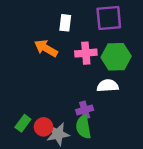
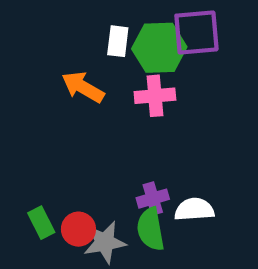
green hexagon: (116, 57) -> (159, 48), moved
white semicircle: (108, 86) -> (194, 209), moved
green rectangle: (23, 123) -> (41, 223), turned -63

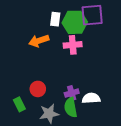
orange arrow: (83, 87) -> (39, 41), turned -48
red circle: (78, 229) -> (38, 89), moved

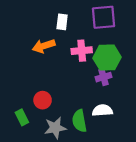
green hexagon: (75, 22) -> (107, 58), moved
purple cross: (72, 93) -> (104, 77), moved

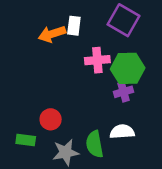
purple square: (104, 17) -> (124, 20), turned 35
orange arrow: (44, 46) -> (52, 34), moved
green rectangle: (22, 117) -> (26, 140), turned -56

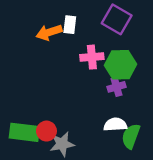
red circle: (51, 119) -> (46, 131), moved
green rectangle: (26, 140) -> (24, 132), size x1.6
green semicircle: (95, 144) -> (131, 136), moved, turned 30

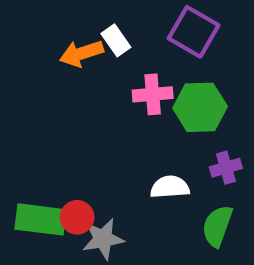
white rectangle: (70, 25) -> (116, 40), turned -42
purple cross: (117, 87) -> (226, 168), moved
white semicircle: (115, 125) -> (170, 187), moved

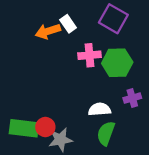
green semicircle: (217, 226) -> (106, 133), moved

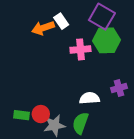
green hexagon: (117, 63) -> (107, 40), moved
green rectangle: (24, 128) -> (22, 115), size x0.6
green semicircle: (106, 133) -> (80, 123), moved

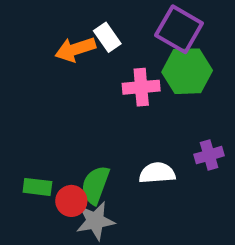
green rectangle: (22, 115) -> (37, 187), moved
green semicircle: (80, 123) -> (95, 185), moved

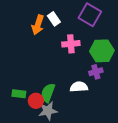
orange arrow: (75, 49) -> (38, 25), turned -54
green hexagon: (187, 71) -> (102, 51), moved
purple cross: (209, 155) -> (96, 72), moved

